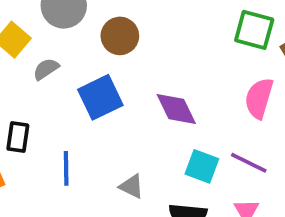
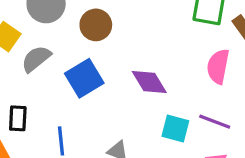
gray semicircle: (46, 69) -> (36, 59), size x1.4

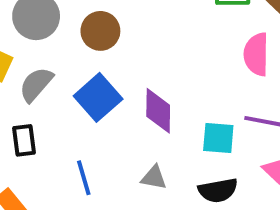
purple diamond: (149, 82) -> (158, 111), moved, turned 42
black rectangle: (18, 118) -> (24, 140), moved

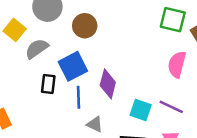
black rectangle: (24, 140) -> (48, 84), moved
blue line: (84, 178) -> (79, 97), moved

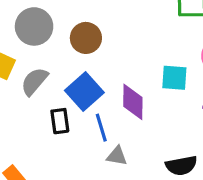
cyan square: (141, 110) -> (174, 78), moved
gray triangle: (95, 124) -> (117, 156), moved

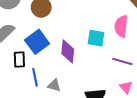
blue line: (101, 128) -> (35, 77), moved

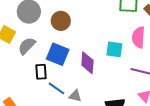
blue square: (37, 42) -> (58, 54), turned -30
blue line: (35, 77) -> (57, 88), turned -42

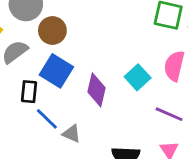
brown circle: (61, 21) -> (52, 30), moved
cyan square: (114, 49) -> (138, 77), turned 30

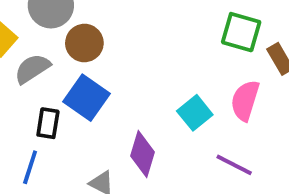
purple diamond: (96, 90) -> (143, 154), moved
blue line: (47, 119) -> (30, 167), moved, turned 60

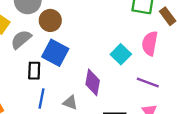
blue line: (30, 167) -> (42, 98), moved

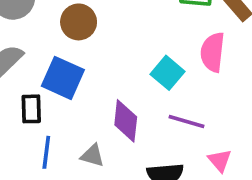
brown circle: (50, 20) -> (79, 22), moved
purple line: (148, 82) -> (186, 122), moved

